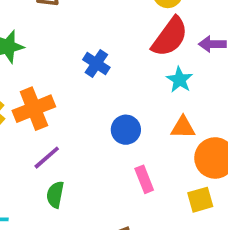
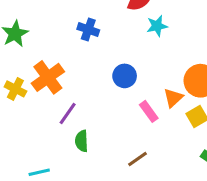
cyan star: (179, 80) -> (157, 26), turned -30
orange triangle: (183, 127) -> (173, 98), moved, turned -30

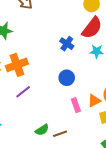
blue cross: (88, 30) -> (67, 44), moved
green semicircle: (82, 141) -> (42, 130), moved, turned -136

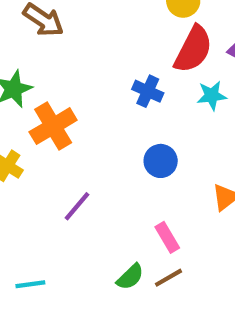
orange cross: (17, 65) -> (53, 126), moved
pink rectangle: (76, 105) -> (167, 237), moved

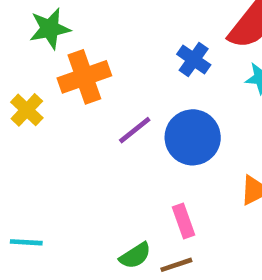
blue circle: (161, 161) -> (193, 137), size x1.5
purple line: (77, 206) -> (135, 130), moved

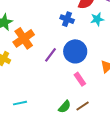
pink rectangle: (184, 221) -> (80, 79), moved
cyan line: (26, 242) -> (20, 103), moved

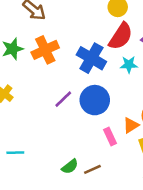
blue cross: (67, 19) -> (91, 58), size x1.6
orange cross: (24, 38) -> (45, 50), moved
pink rectangle: (80, 79) -> (110, 136), moved

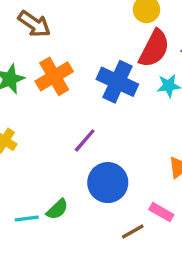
blue circle: (95, 100) -> (108, 183), moved
pink rectangle: (110, 136) -> (161, 212), moved, turned -30
green semicircle: (70, 167) -> (57, 209), moved

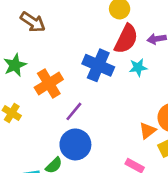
orange cross: (54, 76) -> (49, 83), moved
blue circle: (108, 183) -> (75, 144), moved

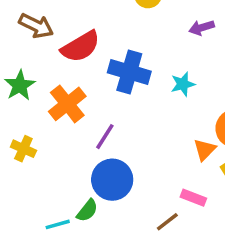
red semicircle: (126, 39) -> (81, 47), moved, turned 40
cyan star: (138, 67) -> (183, 84), moved

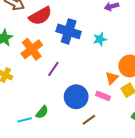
blue circle: (112, 180) -> (76, 97), moved
pink rectangle: (193, 198) -> (103, 96), moved

